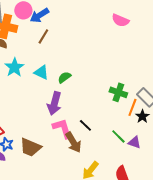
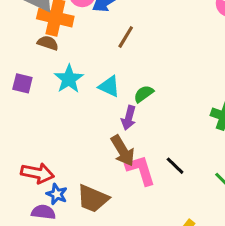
brown line: (43, 36) -> (126, 37), moved
purple arrow: (54, 103) -> (129, 118), moved, size x0.7
brown arrow: (73, 142) -> (123, 151), moved

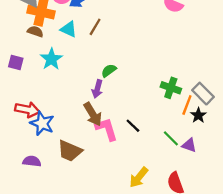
cyan triangle: (109, 86) -> (69, 29), moved
red arrow: (37, 173) -> (27, 110), moved
blue star: (57, 194) -> (42, 123), moved, size x1.5

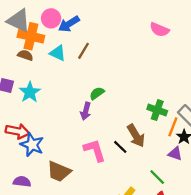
cyan star: (51, 59) -> (30, 92), moved
brown arrow: (93, 114) -> (136, 136), moved
green line: (171, 138) -> (157, 177), moved
purple triangle: (189, 145) -> (175, 154), moved

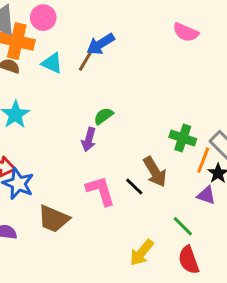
blue arrow: (69, 24) -> (101, 44), moved

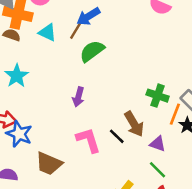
green semicircle: (103, 116) -> (92, 51), moved, size x1.5
purple triangle: (206, 195) -> (158, 144), moved

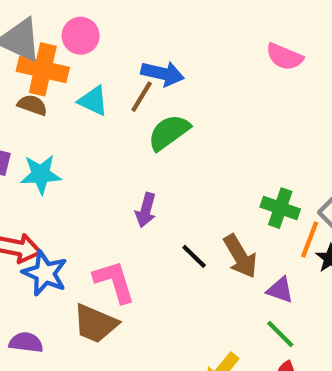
blue arrow: (88, 16) -> (163, 74), turned -135
cyan star: (17, 76) -> (41, 174), turned 30
black line: (117, 136) -> (194, 256), moved
pink L-shape: (88, 140) -> (114, 282), moved

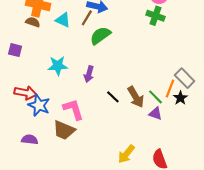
cyan star: (41, 174) -> (58, 66), moved
green cross: (280, 208) -> (155, 16), moved
green line: (280, 334) -> (155, 97), moved

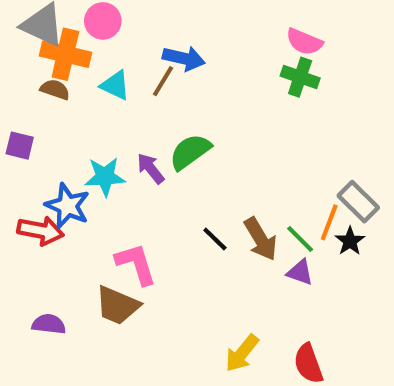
green semicircle: (100, 36) -> (190, 152), moved
purple arrow: (89, 74) -> (151, 168), moved, turned 126
blue star: (39, 105) -> (67, 206), moved

